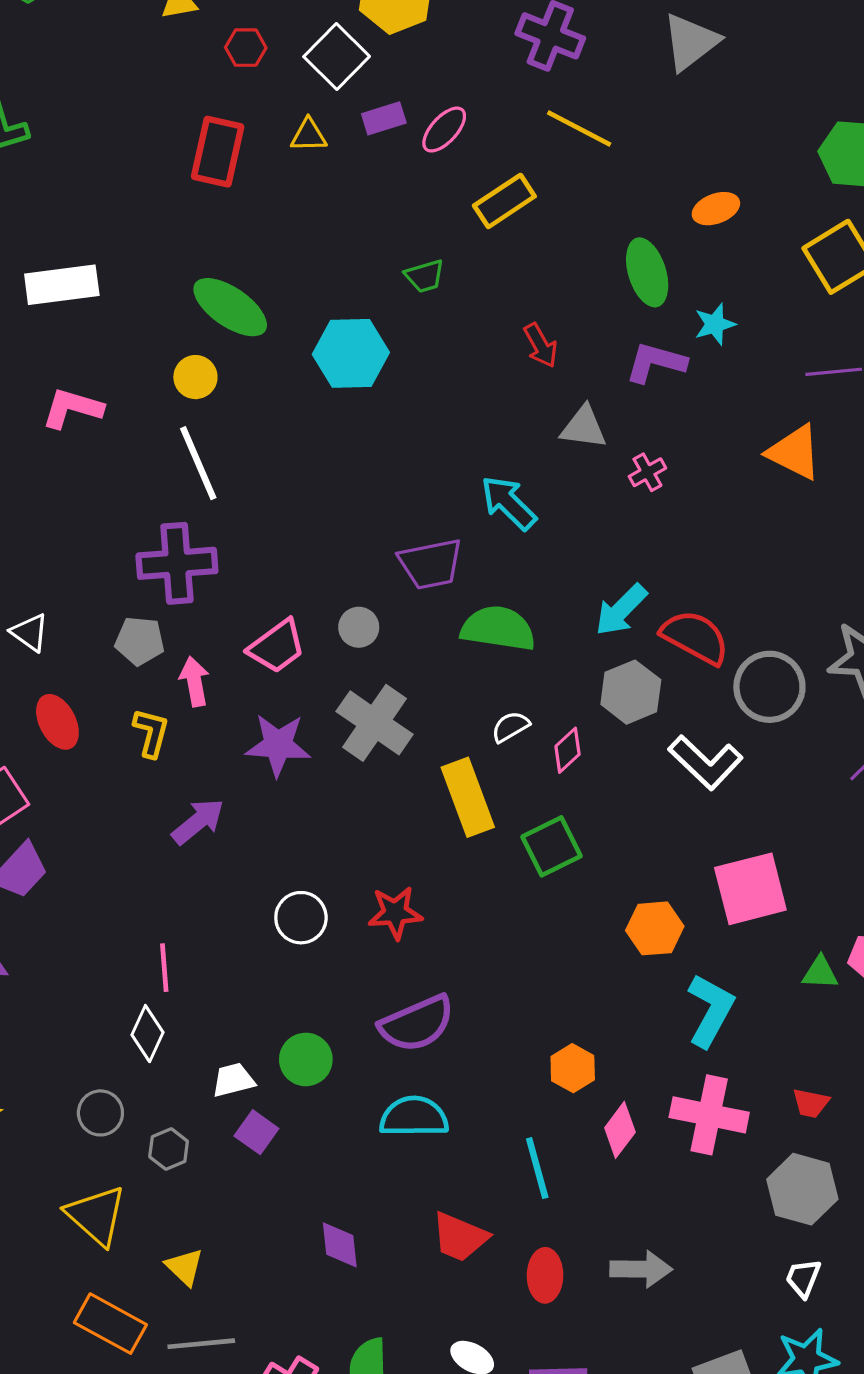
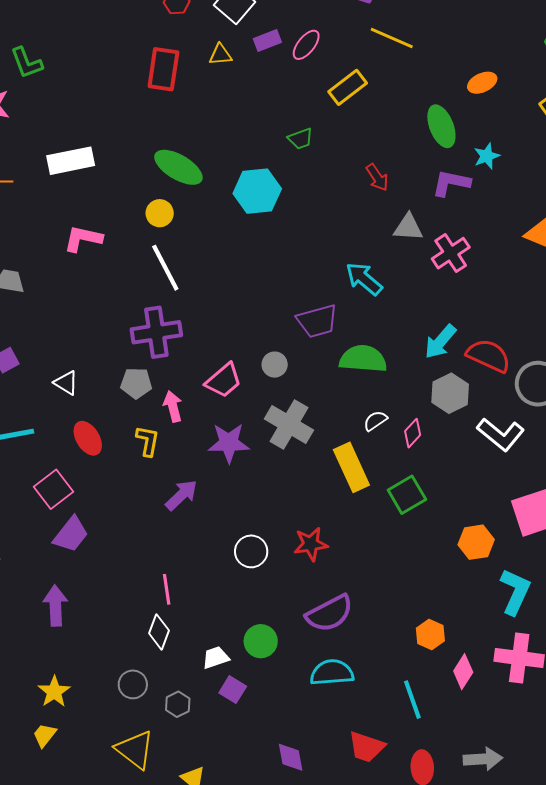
pink cross: (647, 472) -> (451, 253), size x1.6

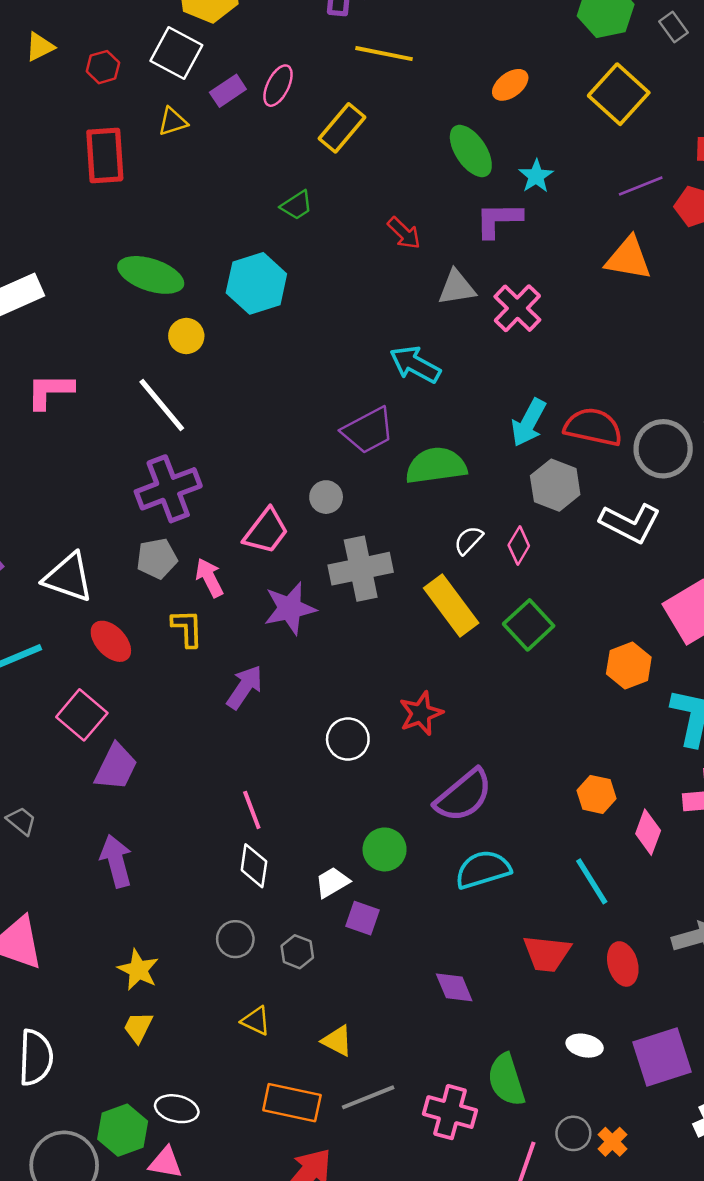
yellow circle: (160, 213) -> (186, 336), moved
white triangle: (66, 383) -> (68, 577), size x1.6
gray cross: (289, 425) -> (361, 569), turned -30
yellow triangle: (135, 750) -> (256, 1021), size x0.6

